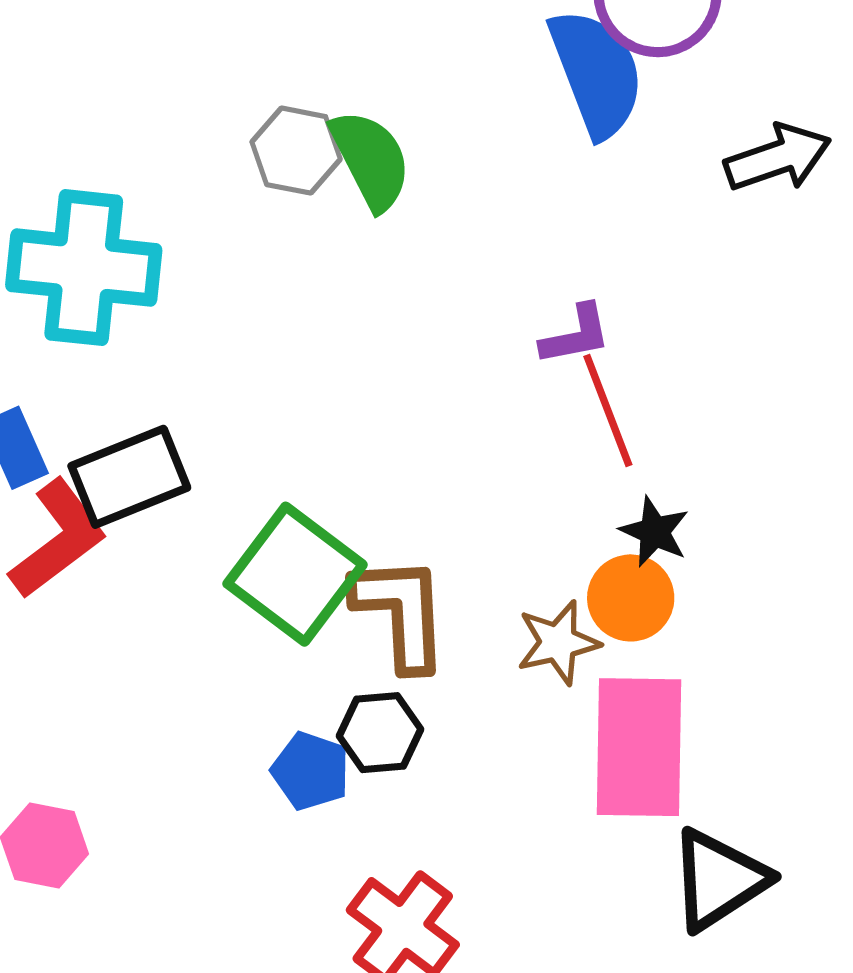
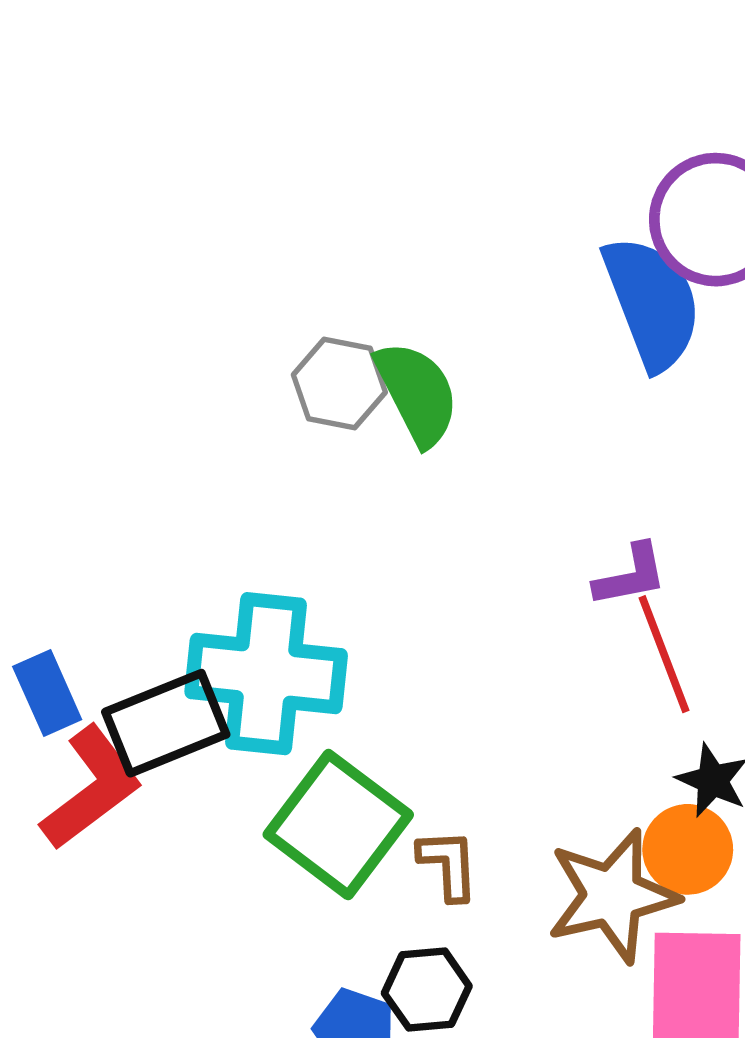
cyan cross: (84, 268) -> (266, 674), moved
brown L-shape: (401, 612) -> (448, 864), size x0.6
brown star: (558, 643) -> (612, 896), size x1.5

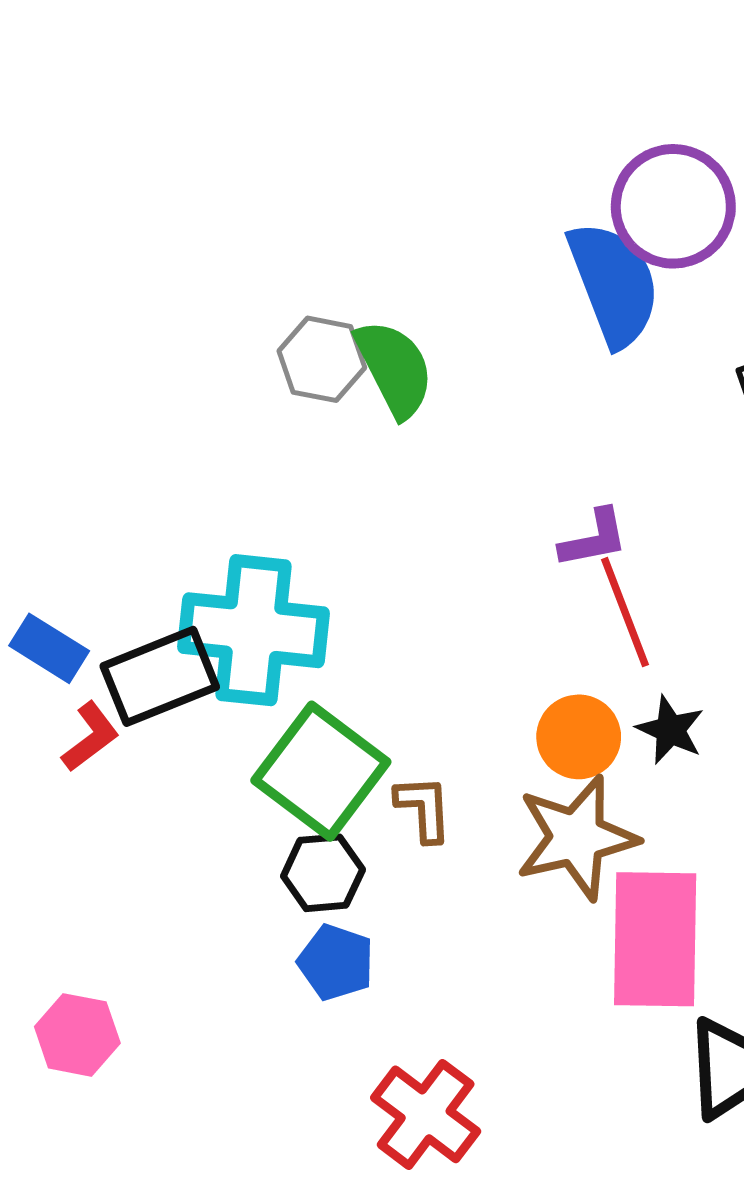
blue rectangle: (47, 693) -> (49, 648), turned -34
red L-shape: (91, 788) -> (90, 737), size x0.6
orange circle: (688, 849) -> (579, 737), moved
black hexagon: (427, 990) -> (323, 873), moved

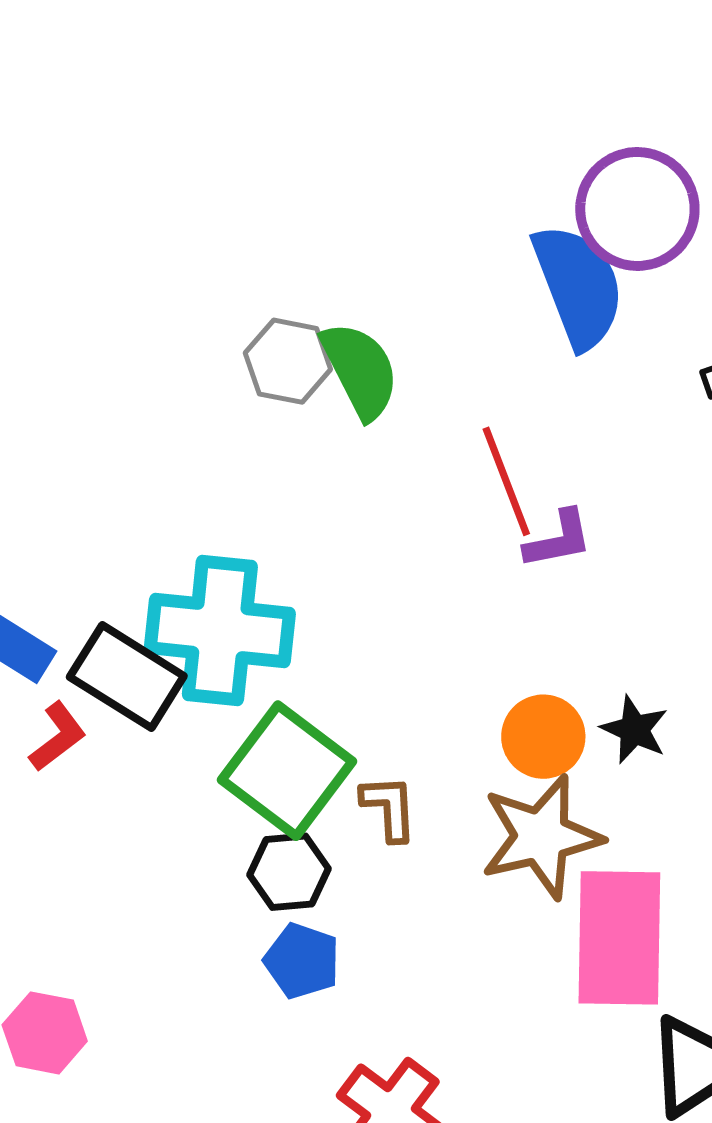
red line: (625, 612) -> (506, 481), moved
black rectangle: (160, 676) -> (127, 677), turned 54

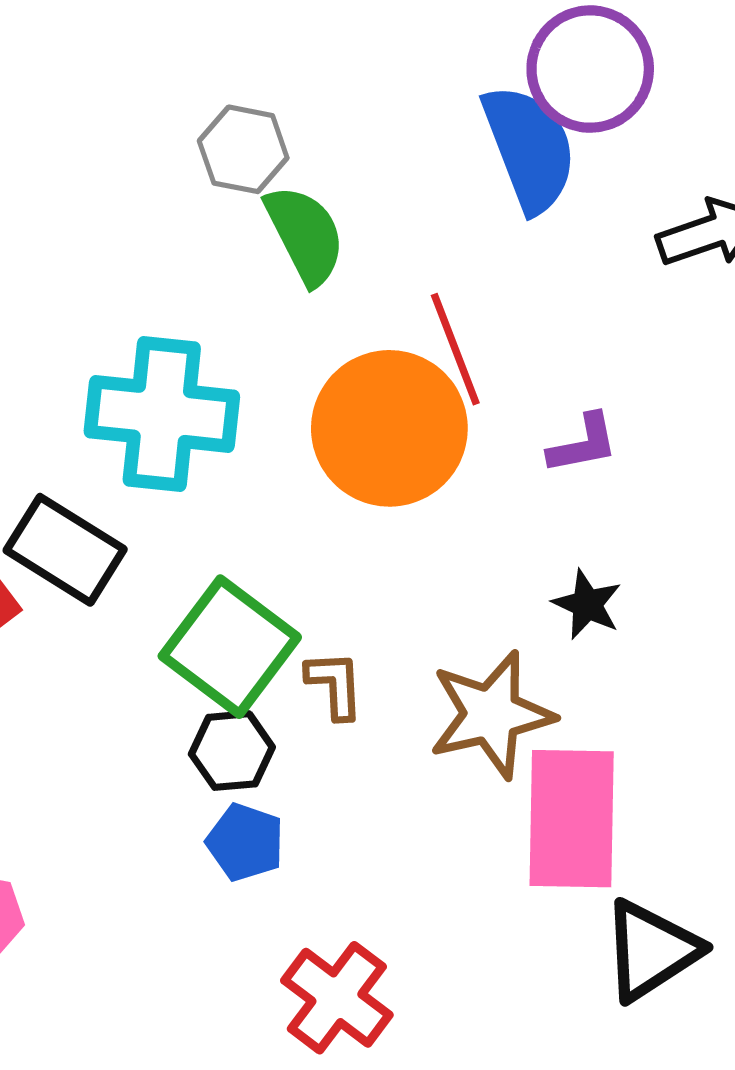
gray hexagon: (288, 361) -> (243, 149), moved
purple L-shape: (558, 539) -> (583, 444), moved
cyan cross: (220, 630) -> (162, 414), moved
orange circle: (543, 737) -> (389, 428), moved, size x1.8

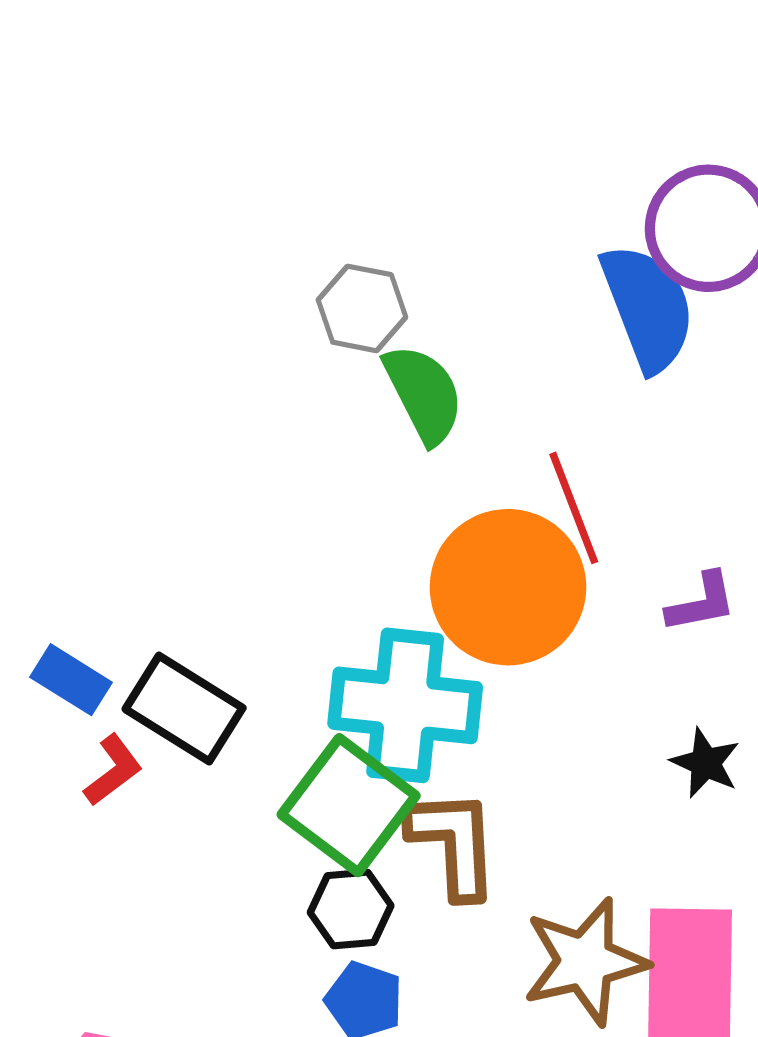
cyan cross: (162, 414) -> (405, 705), moved
brown L-shape: (335, 685) -> (453, 843), size x1.6
brown star: (491, 715) -> (585, 961), moved

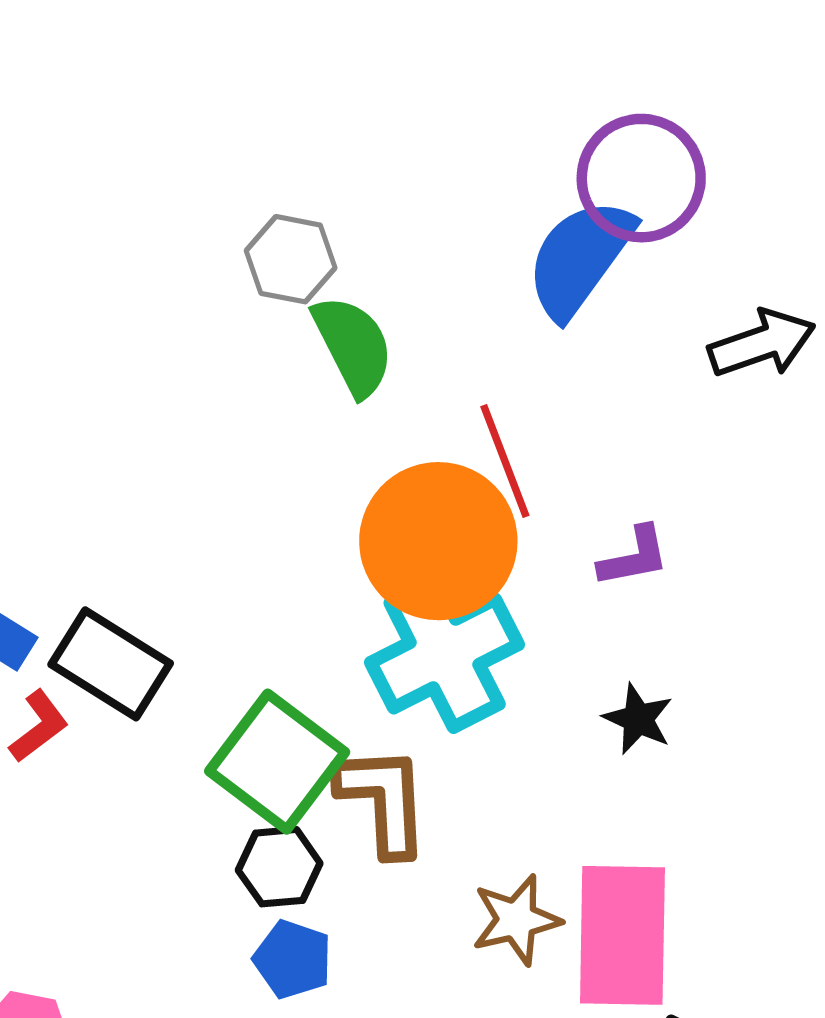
blue semicircle: (648, 307) -> (580, 258), turned -123
cyan cross: (405, 705) -> (445, 653), moved, turned -33
brown star: (585, 961) -> (516, 920), size x0.7

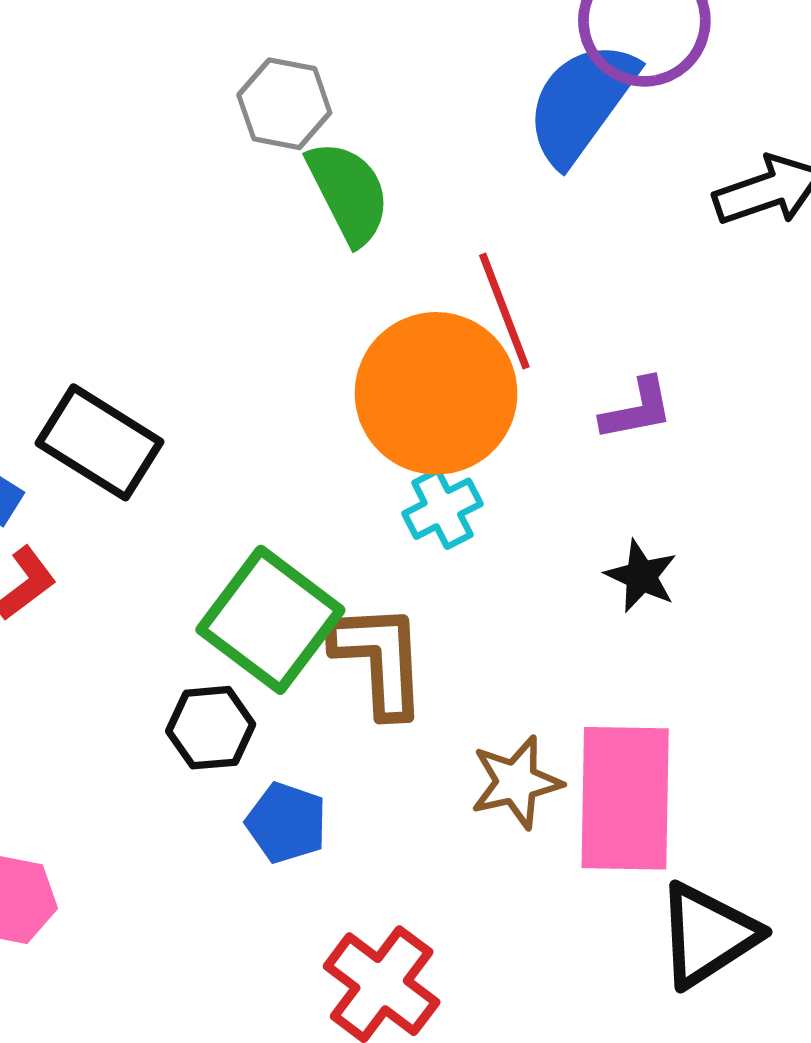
cyan cross: (445, 653) -> (442, 509), size x0.5
black rectangle: (111, 664) -> (99, 442), moved
black hexagon: (279, 867) -> (211, 728), moved

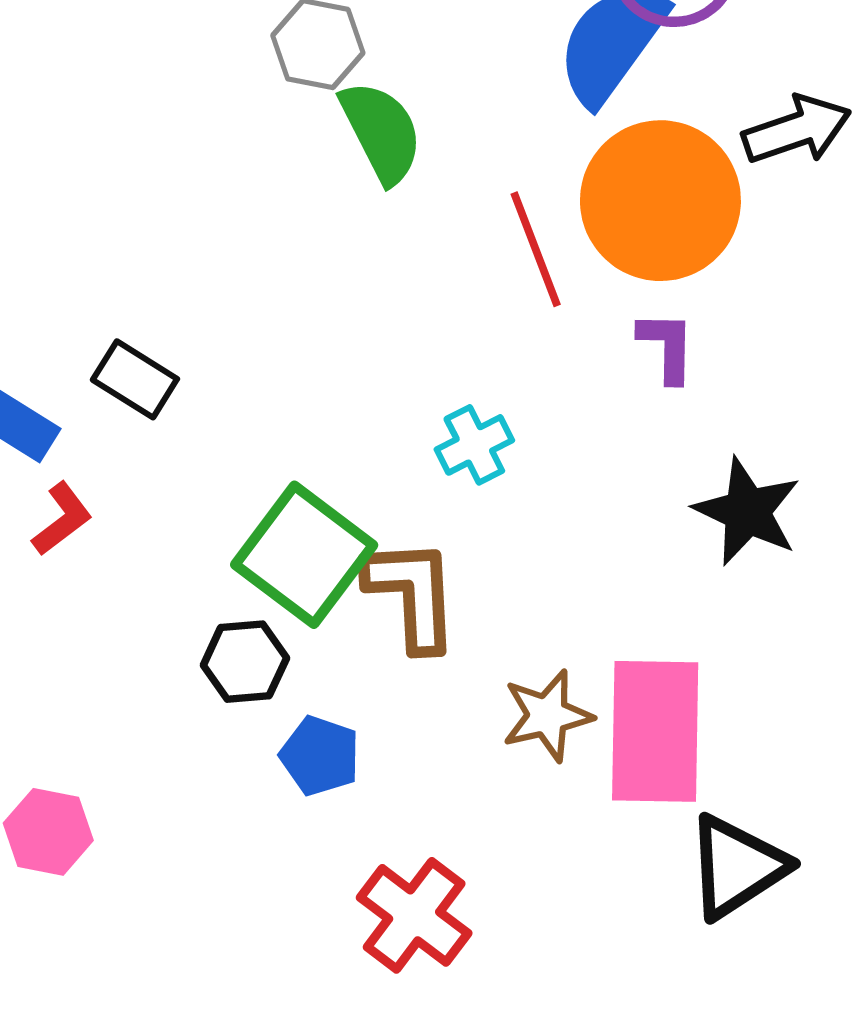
orange circle: (436, 393) -> (660, 201), moved
purple L-shape: (637, 409) -> (667, 347), turned -78
black rectangle: (99, 442) -> (135, 379), size x0.7
black star: (641, 576) -> (747, 511), moved, size x1.5

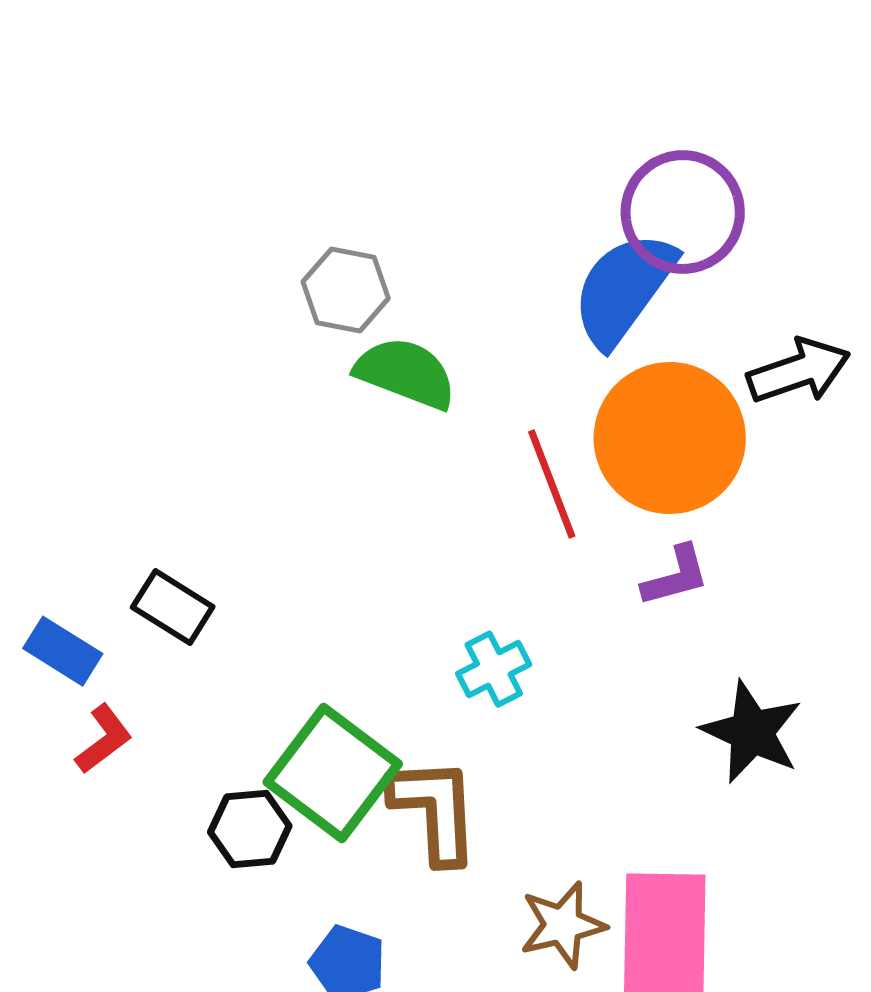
green semicircle: (381, 132) -> (406, 373), turned -42
purple L-shape: (667, 347) -> (676, 576), turned 74
black hexagon: (245, 662) -> (250, 829), moved

